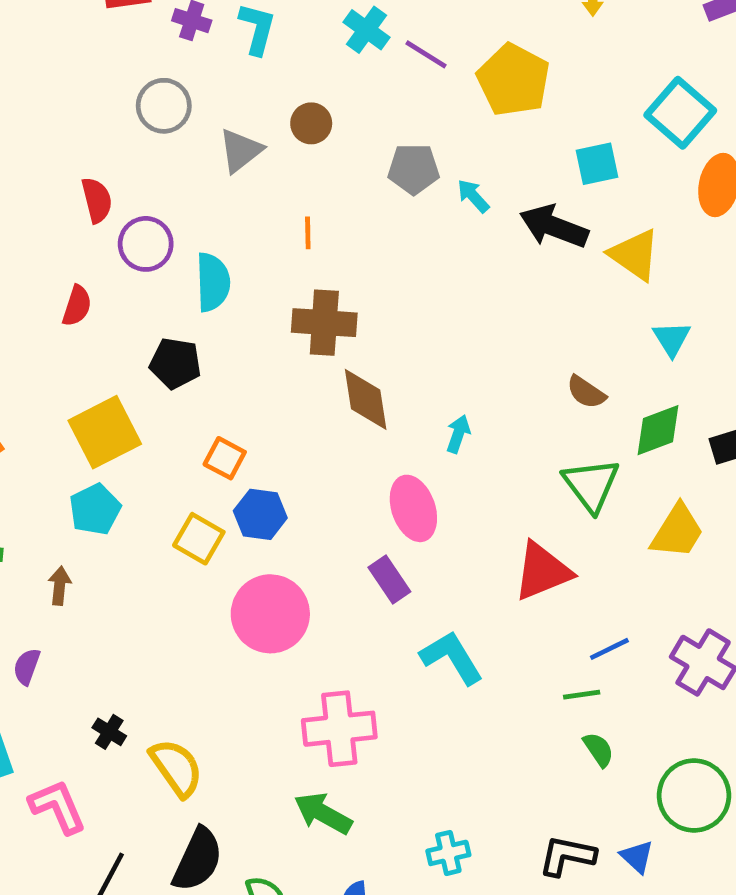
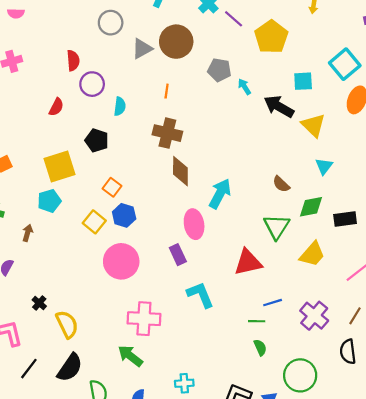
brown circle: (311, 123) -> (176, 42), size x1.8
cyan semicircle: (213, 282) -> (120, 106), size x0.7
cyan arrow: (458, 434) -> (220, 194), size x1.8

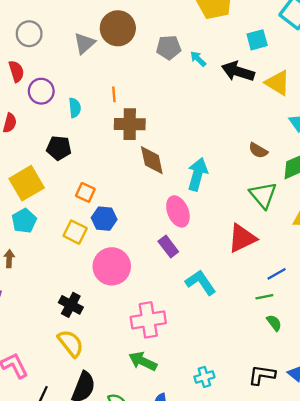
gray circle: (111, 23) -> (29, 34), moved
orange line: (167, 91) -> (114, 94), moved
black cross: (39, 303) -> (71, 305), moved, size x1.5

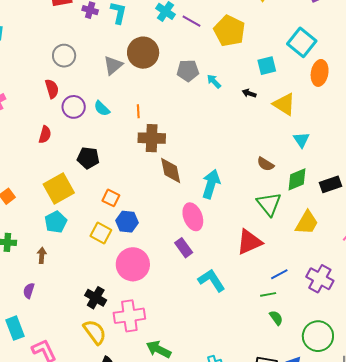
black arrow: (238, 71) -> (249, 93), size x0.5
cyan semicircle: (75, 108) -> (102, 108), moved, turned 138
pink cross: (148, 320) -> (129, 316), moved

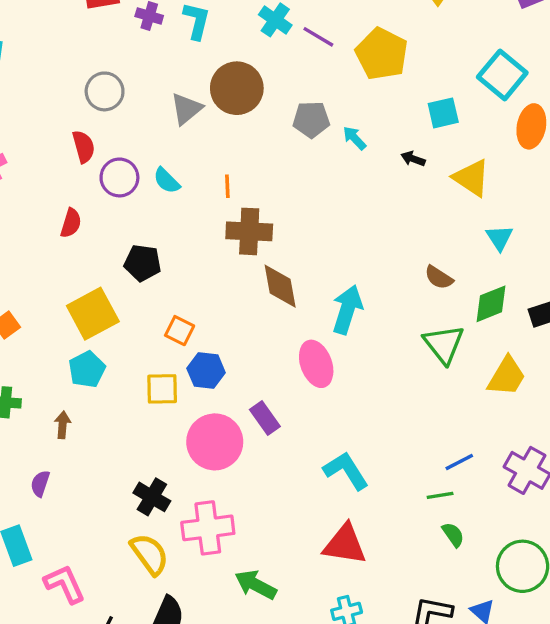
yellow square: (101, 233) -> (162, 389), turned -30
red triangle: (249, 242) -> (345, 544), moved, turned 32
purple rectangle: (184, 248) -> (265, 418), moved

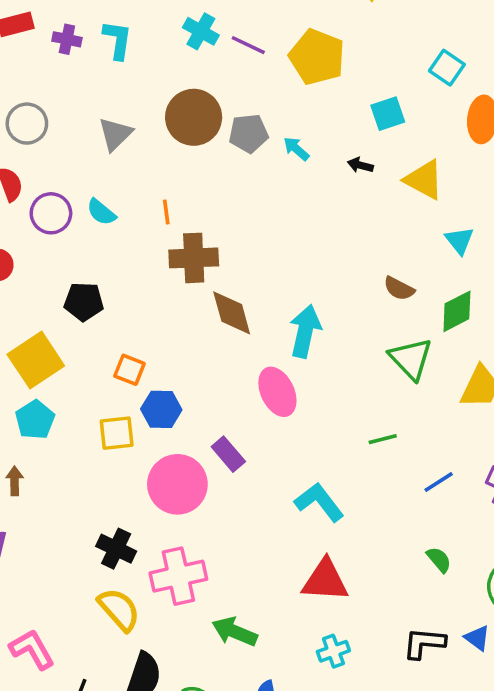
cyan square: (502, 75) -> (447, 68), size x0.7
brown circle: (237, 88) -> (194, 117), moved
green line: (440, 495) -> (383, 439), moved

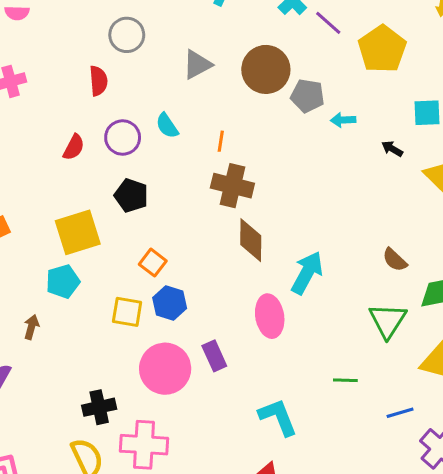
cyan arrow: (296, 149) -> (343, 120), turned -60
purple circle: (51, 213) -> (123, 138), moved
blue line: (439, 482) -> (400, 413), moved
black cross: (116, 549) -> (99, 407), turned 36

